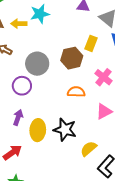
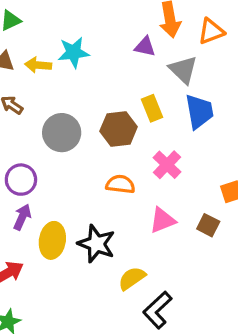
yellow rectangle: (91, 43) -> (152, 108), turned -49
purple circle: (22, 86) -> (21, 180), moved

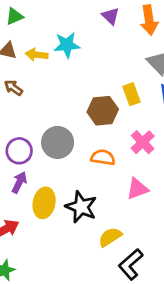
purple triangle: (145, 47) -> (111, 16), moved, turned 30
gray circle: (62, 133) -> (58, 142), moved

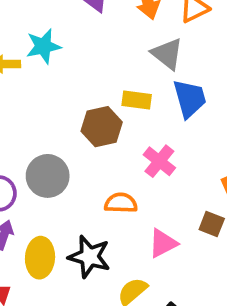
yellow rectangle: (131, 94) -> (137, 100), turned -55
orange semicircle: (103, 157) -> (121, 203), moved
pink triangle: (137, 189) -> (163, 243), moved

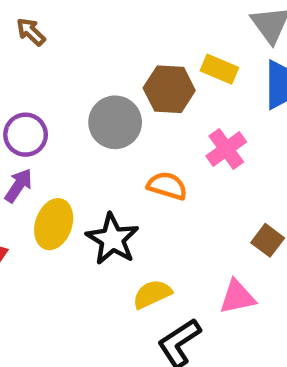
gray circle: (48, 176) -> (115, 122), moved
pink triangle: (163, 243) -> (237, 297), moved

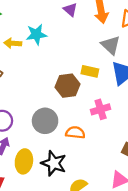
gray circle: (115, 122) -> (45, 121), moved
pink cross: (226, 149) -> (101, 109), turned 30

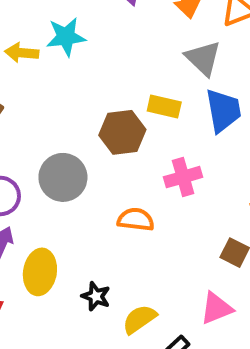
gray circle: (45, 121) -> (63, 177), moved
black star: (54, 163) -> (96, 296), moved, size x0.6

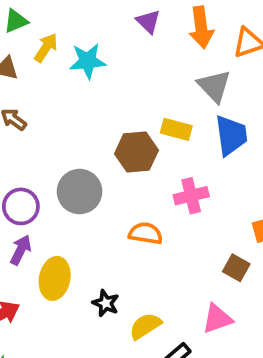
yellow arrow: (22, 53) -> (46, 48), moved, turned 116

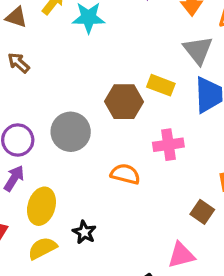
yellow semicircle: (145, 326) -> (42, 248), moved

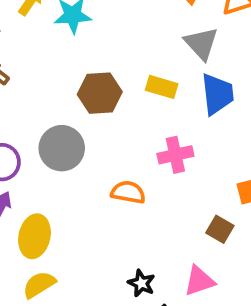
brown hexagon: (124, 102) -> (100, 93), moved
black star: (84, 232) -> (141, 283), moved

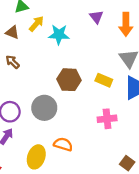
orange semicircle: (128, 192) -> (63, 144), moved
yellow ellipse: (34, 236) -> (36, 157), moved

